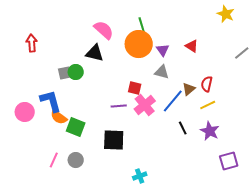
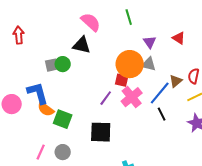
orange circle: (139, 44) -> (130, 64), moved
purple line: (119, 106) -> (106, 98), turned -49
black line: (183, 128) -> (162, 114), moved

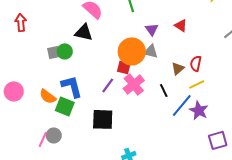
blue L-shape: (38, 93) -> (72, 86), moved
blue line: (160, 93) -> (182, 105), moved
black line: (162, 114) -> (164, 90), moved
gray circle: (63, 152) -> (54, 135), moved

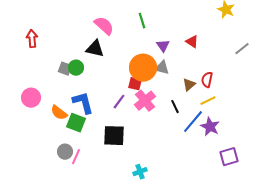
gray square: (54, 52) -> (65, 69), turned 32
pink circle: (14, 91) -> (31, 98), moved
pink line: (43, 139) -> (76, 157), moved

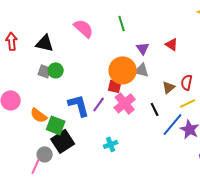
black triangle: (95, 49) -> (45, 43), moved
blue L-shape: (83, 103) -> (79, 105), moved
black square: (114, 136) -> (63, 141), moved, turned -35
pink line: (76, 157) -> (36, 166), moved
cyan cross: (140, 172) -> (111, 144), moved

